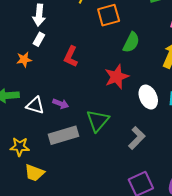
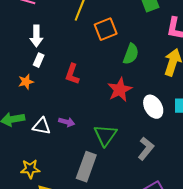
gray rectangle: (64, 135) -> (86, 167), moved, turned -48

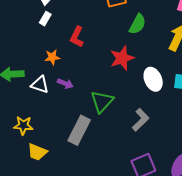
orange star: (26, 82) -> (52, 57), moved

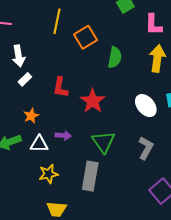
white rectangle: (45, 19) -> (25, 79), turned 32
orange star: (52, 57) -> (31, 116), moved
red star: (122, 58) -> (93, 101), moved
yellow star: (23, 125) -> (48, 174), moved

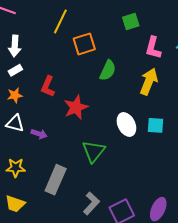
orange star: (31, 116) -> (15, 95), moved
green triangle: (103, 142) -> (94, 151), moved
white triangle: (39, 144) -> (15, 123), moved
gray L-shape: (146, 148) -> (91, 203), moved

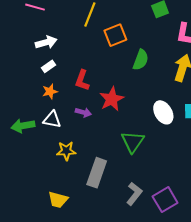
white arrow: (15, 46) -> (46, 42), turned -105
purple arrow: (39, 134) -> (83, 112), moved
yellow star: (16, 168) -> (66, 151), moved

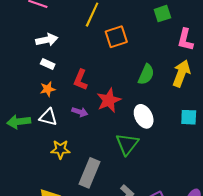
green semicircle: (141, 60) -> (146, 74), moved
white rectangle: (48, 66) -> (48, 64), turned 56
white ellipse: (163, 112) -> (144, 116), moved

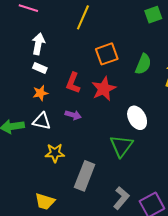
orange square: (116, 37) -> (107, 54), moved
white arrow: (47, 40) -> (38, 44), turned -65
green semicircle: (146, 74) -> (143, 64), moved
red star: (109, 100) -> (104, 89), moved

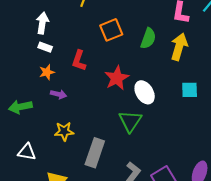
red star: (104, 89) -> (117, 78), moved
purple arrow: (73, 115) -> (59, 94), moved
white triangle: (42, 121) -> (27, 152), moved

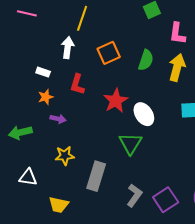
white arrow: (42, 23) -> (68, 48), moved

